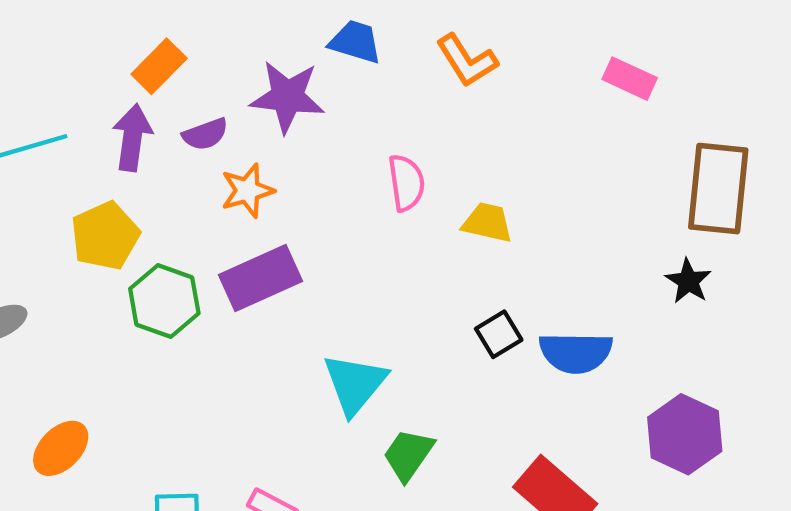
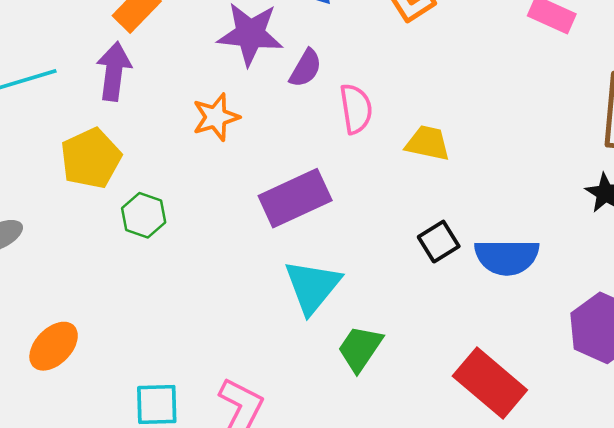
purple semicircle: (205, 134) -> (306, 68), moved, turned -39
purple rectangle: (261, 278) -> (295, 198), moved
green hexagon: (164, 301) -> (144, 215), size x0.7

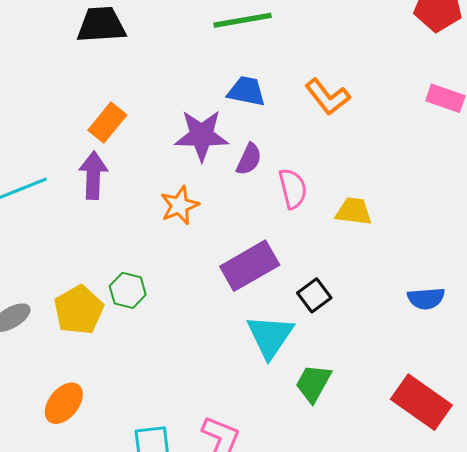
yellow pentagon: (91, 158) -> (79, 310), moved
black square: (439, 242) -> (314, 295), moved
blue semicircle: (507, 257) -> (426, 298), size x0.7

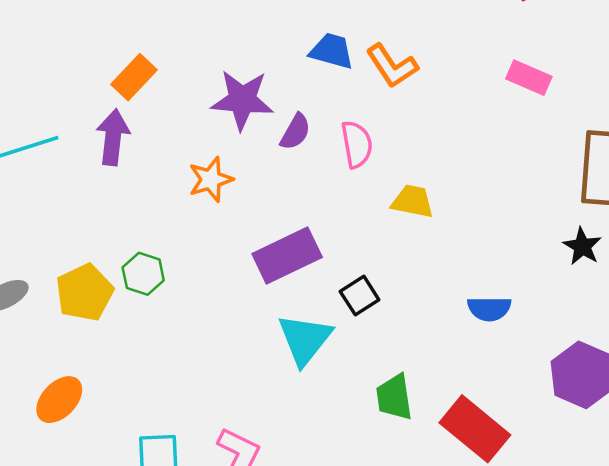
blue trapezoid: (246, 91) -> (332, 51), moved
pink semicircle: (293, 189) -> (357, 144), moved
green trapezoid: (313, 383) -> (394, 397), moved, turned -42

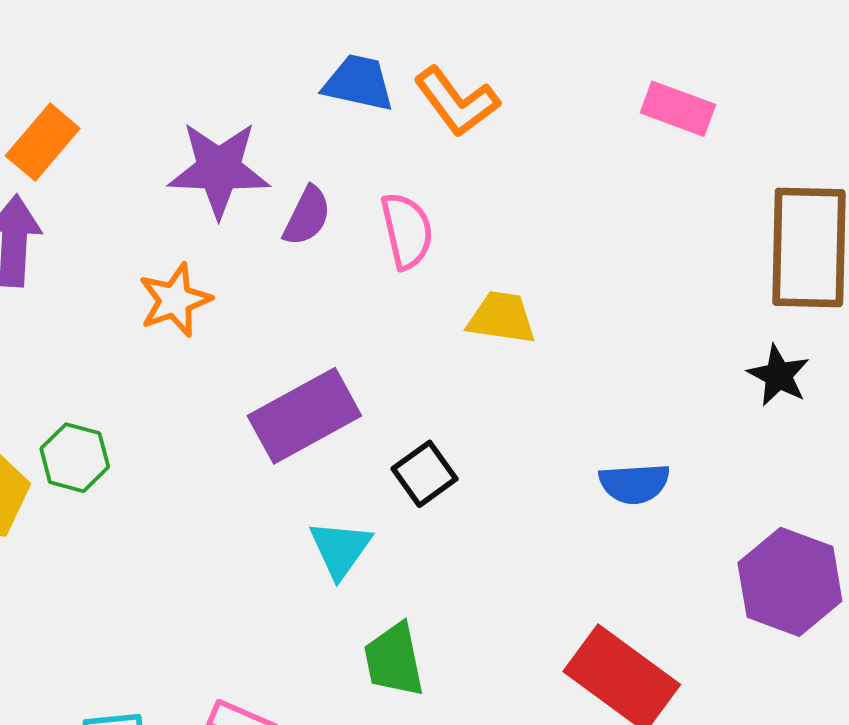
cyan triangle: (305, 339) -> (340, 549), size x0.7
green trapezoid: (394, 397) -> (394, 660), moved

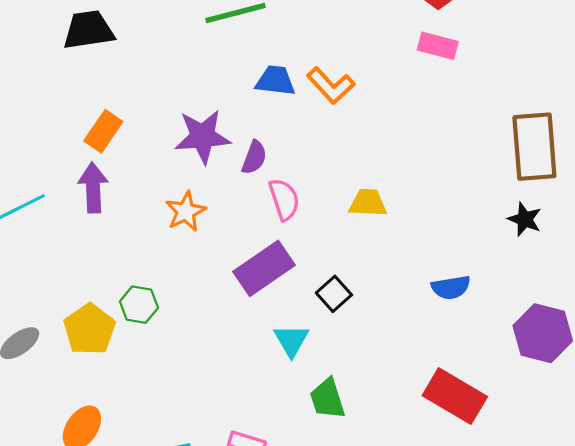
pink rectangle: (678, 109) -> (438, 46), moved
pink semicircle: (407, 231) -> (284, 199), moved

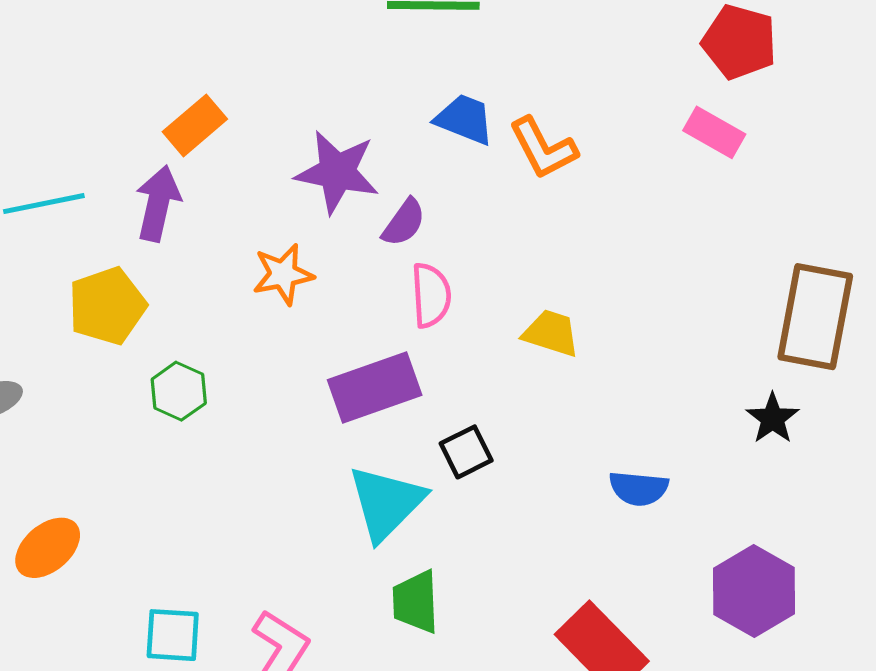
yellow pentagon: (89, 329) -> (107, 306), moved
cyan triangle: (291, 340) -> (386, 503), size x1.5

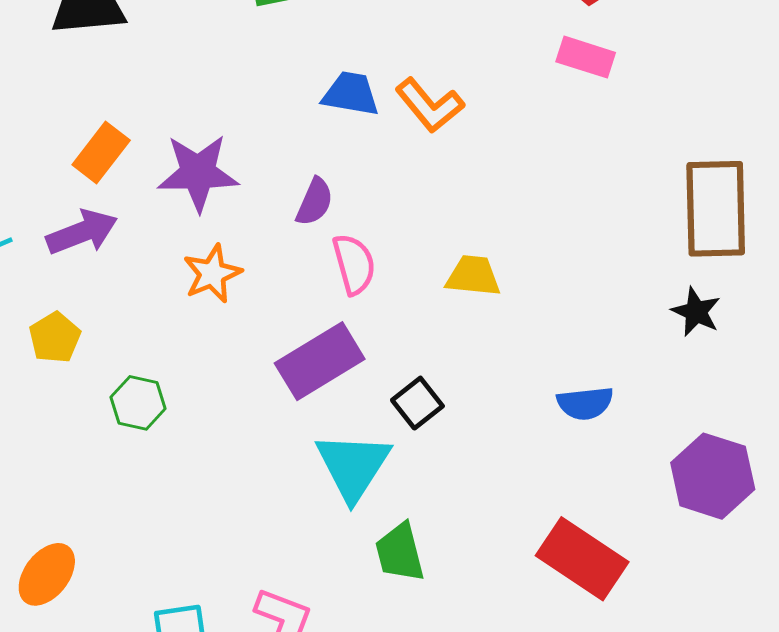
purple star: (337, 172) -> (198, 173), moved
purple arrow: (158, 203) -> (82, 232), turned 68
yellow pentagon: (107, 306) -> (55, 338), size x0.7

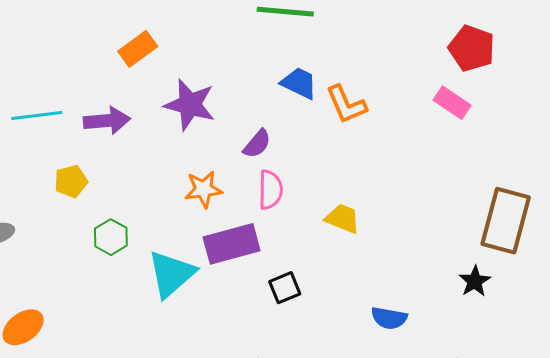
orange rectangle: (101, 152) -> (138, 49), moved
orange star: (212, 274) -> (203, 189), moved
cyan triangle: (353, 466) -> (171, 274), moved

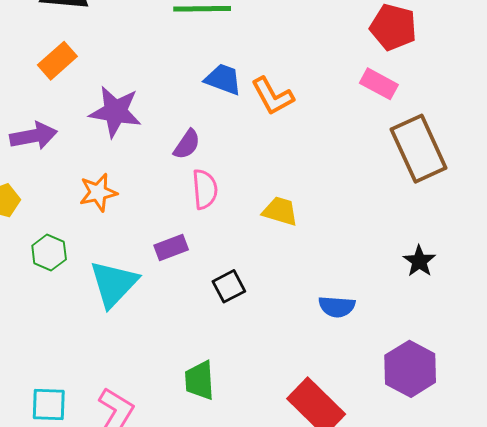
orange star: (203, 189) -> (98, 192), moved
brown rectangle: (506, 221) -> (419, 149), moved, turned -34
purple rectangle: (232, 244) -> (171, 248), size x0.6

